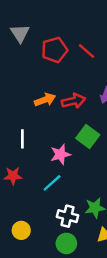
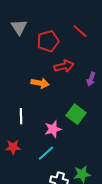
red line: (87, 51) -> (80, 31), moved
orange arrow: (45, 100) -> (40, 83), turned 30
red arrow: (73, 101) -> (64, 66), moved

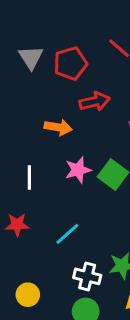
gray triangle: (19, 27) -> (31, 57), moved
pink star: (53, 129) -> (78, 170), moved

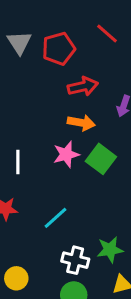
orange arrow: (58, 127) -> (81, 123), moved

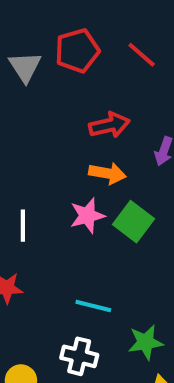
red pentagon: (59, 49) -> (77, 51), moved
cyan line: (56, 218) -> (93, 306), moved, turned 56
white cross: (75, 260) -> (79, 356), moved

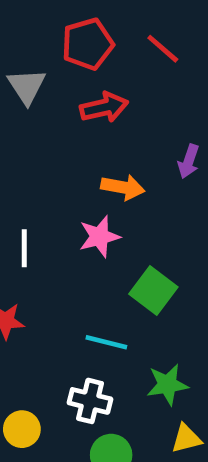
gray triangle: (25, 67) -> (27, 86), moved
red arrow: (109, 125) -> (104, 107), moved
green square: (134, 222) -> (153, 291), moved

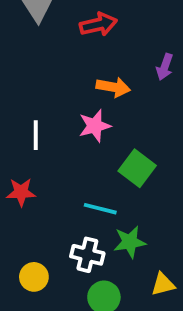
green star: (167, 384) -> (130, 242), moved

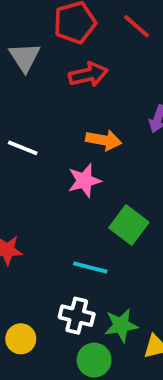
white line: (36, 135) -> (23, 148), moved, turned -68
green star: (130, 242) -> (121, 325), moved

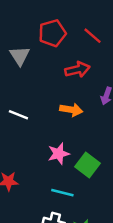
red arrow: (88, 75) -> (77, 70), moved
pink star: (84, 181) -> (59, 154), moved

